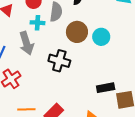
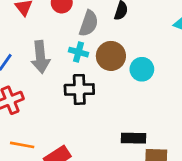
cyan cross: (38, 23) -> (78, 52), moved
black cross: (59, 61) -> (79, 89), turned -30

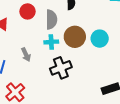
gray arrow: (40, 57) -> (26, 55), size x0.6

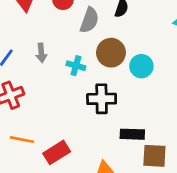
cyan cross: (51, 42) -> (76, 66), moved
black cross: (61, 68) -> (102, 99), moved

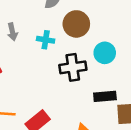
cyan circle: (141, 66) -> (105, 53), moved

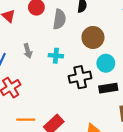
brown circle: (76, 24) -> (93, 37), moved
black rectangle: (105, 96) -> (108, 88), moved

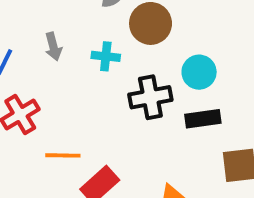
brown circle: (93, 37) -> (151, 23), moved
orange line: (26, 120) -> (63, 155), moved

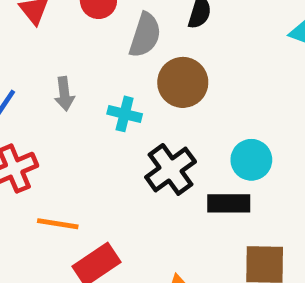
cyan circle: (199, 72) -> (251, 160), moved
black cross: (150, 97) -> (171, 169), turned -33

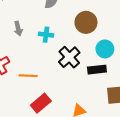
brown circle: (183, 82) -> (86, 22), moved
orange line: (58, 224) -> (28, 76), moved

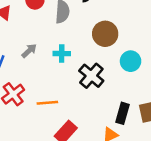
gray arrow: (18, 29) -> (29, 51), turned -112
black rectangle: (97, 70) -> (123, 113), moved, turned -60

